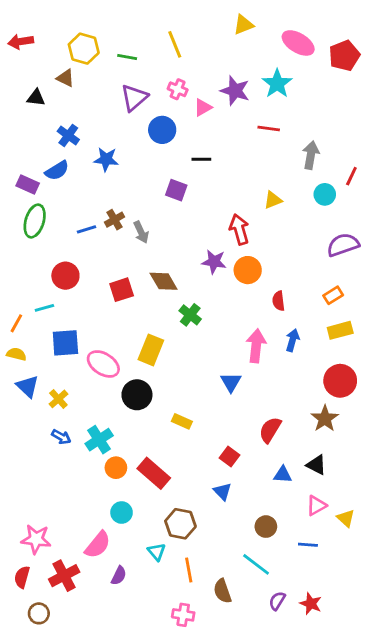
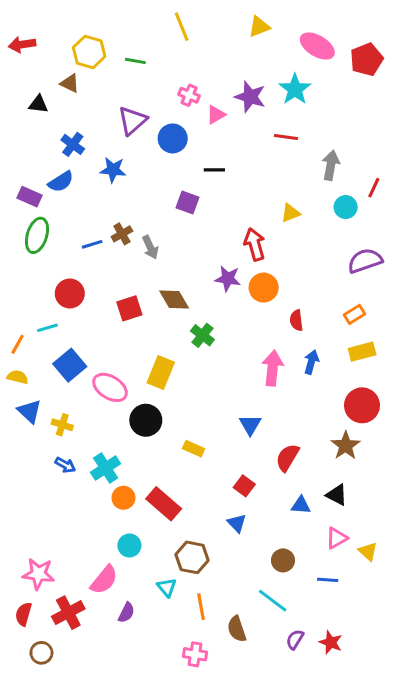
yellow line: (175, 44) -> (182, 27), moved
purple triangle: (134, 98) -> (132, 121), moved
blue square: (65, 343) -> (70, 365), turned -36
blue triangle: (231, 382) -> (250, 425), moved
yellow cross: (58, 399) -> (62, 425), turned -30

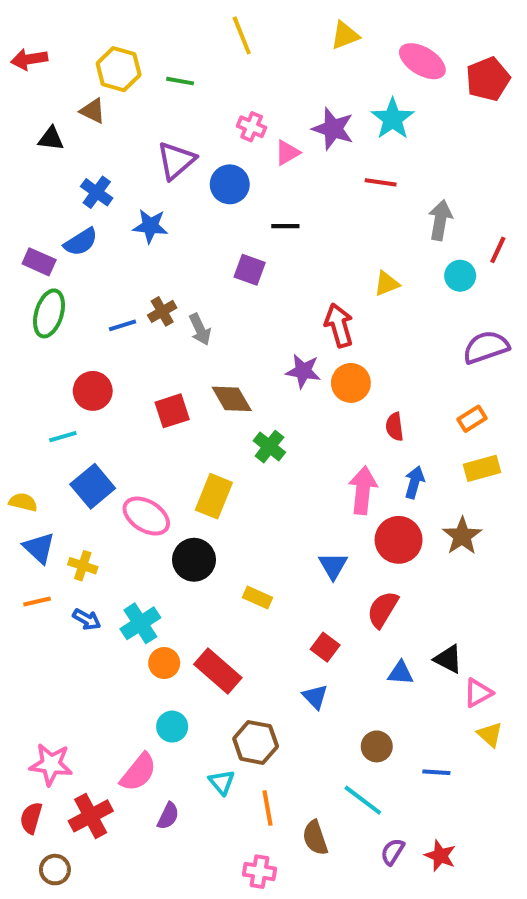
orange line: (18, 344) -> (37, 601), moved, turned 48
red circle: (362, 405) -> (399, 540), moved
brown star: (346, 446) -> (462, 536), moved
pink triangle: (337, 538) -> (478, 693), moved

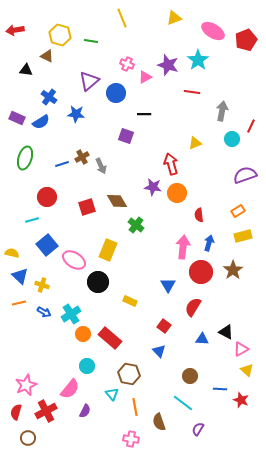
purple rectangle: (39, 262) -> (17, 118), moved
pink star: (51, 764) -> (26, 385), turned -30
red star: (440, 856) -> (241, 400), moved

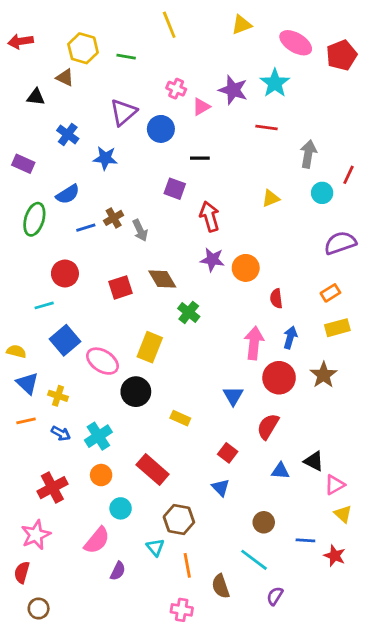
blue semicircle: (41, 122) -> (68, 194), moved
red arrow: (171, 164) -> (210, 217), moved
orange circle: (83, 334) -> (101, 475), moved
red cross: (46, 411) -> (52, 488), moved

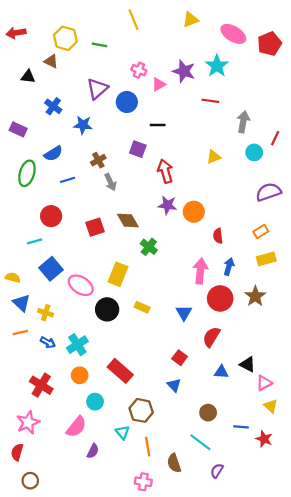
brown cross: (114, 218) -> (98, 160), moved
yellow rectangle: (180, 418) -> (142, 307), moved
red cross: (52, 488) -> (41, 385), turned -30

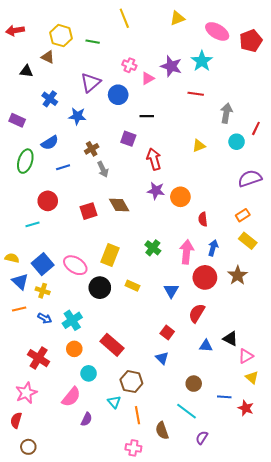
green cross: (149, 247) -> (153, 248), moved
yellow rectangle: (266, 259) -> (248, 241), turned 54
blue square: (51, 269) -> (43, 264), moved

